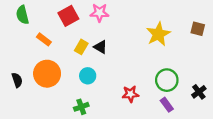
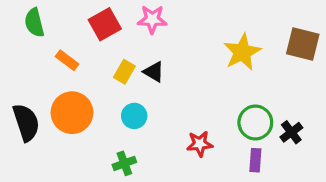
brown square: (198, 29) -> (303, 44), size x1.5
black semicircle: (17, 80) -> (26, 122), size x1.6
black cross: (199, 92) -> (291, 132), moved
purple rectangle: (167, 105) -> (255, 160), turned 40

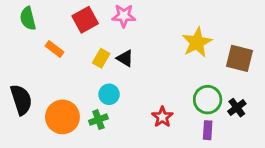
brown square: (303, 44) -> (240, 58), moved
orange circle: (72, 113) -> (62, 117), moved
red star: (200, 144) -> (162, 117), turned -30
green cross: (124, 163) -> (98, 120), moved

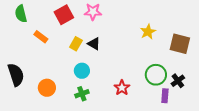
yellow star: (197, 42) -> (148, 32), size x0.7
orange circle: (62, 117) -> (47, 88), size x0.7
green cross: (98, 120) -> (82, 94), moved
purple rectangle: (208, 130) -> (165, 96), moved

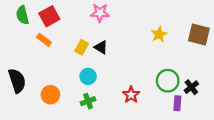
red square: (64, 15) -> (49, 16), moved
brown square: (180, 44) -> (199, 34), moved

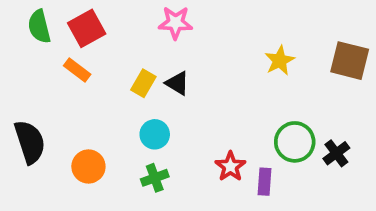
purple rectangle: (177, 103) -> (264, 182), moved

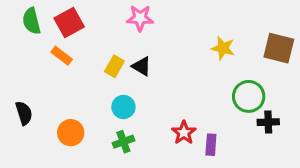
yellow star: (280, 61) -> (223, 48), turned -30
black semicircle: (30, 142) -> (24, 113), size x0.7
green circle: (295, 142) -> (249, 96), moved
black cross: (336, 153) -> (268, 122), turned 35

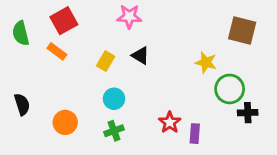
green semicircle: (31, 21) -> (21, 33), moved
yellow star: (223, 48) -> (206, 63), moved
brown square: (279, 48) -> (242, 30), moved
black triangle: (142, 66) -> (140, 56), moved

